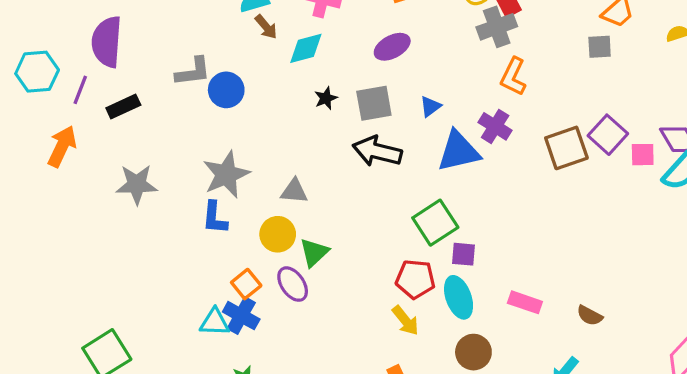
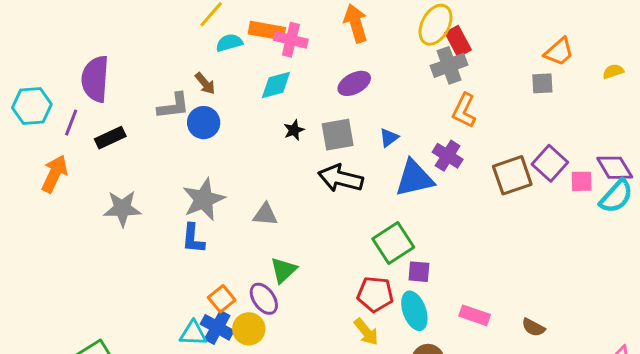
brown arrow: (266, 27) -> (205, 83), moved
yellow circle: (278, 234) -> (249, 329), moved

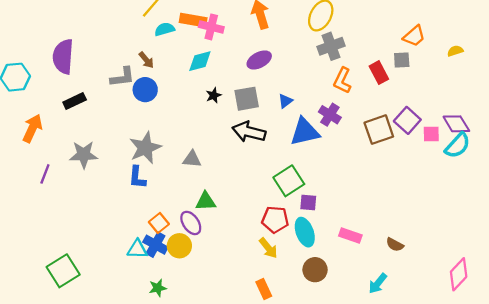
red rectangle: (458, 41) -> (379, 73), moved
purple line: (71, 123) -> (45, 174), moved
green triangle: (283, 270) -> (206, 201), turned 40

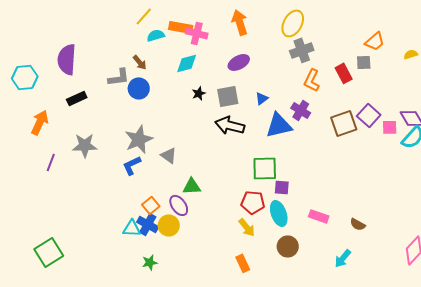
gray triangle: (192, 159) -> (169, 155), moved, turned 30
blue L-shape: (137, 177) -> (132, 165), turned 60
green square: (289, 181) -> (265, 168), turned 32
green square: (63, 271) -> (49, 252), moved

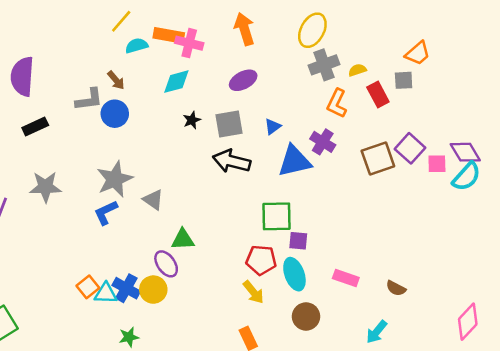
yellow semicircle: (411, 54) -> (357, 70), moved
orange square: (151, 205) -> (88, 287), moved

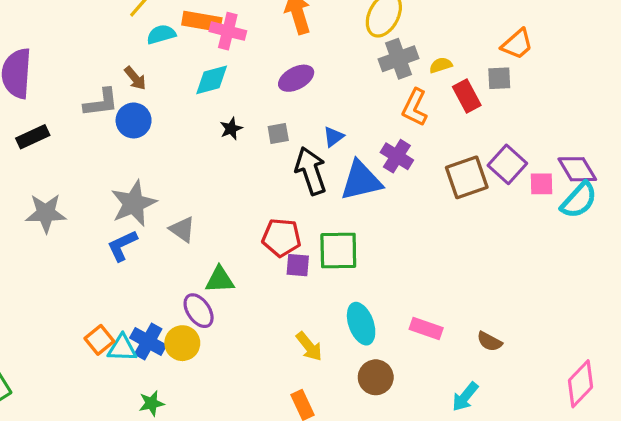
gray square: (229, 124) -> (278, 133), size x0.6
black arrow: (232, 161) -> (311, 171), moved, turned 57
purple square: (298, 241) -> (298, 265), moved
red pentagon: (261, 260) -> (281, 237), moved

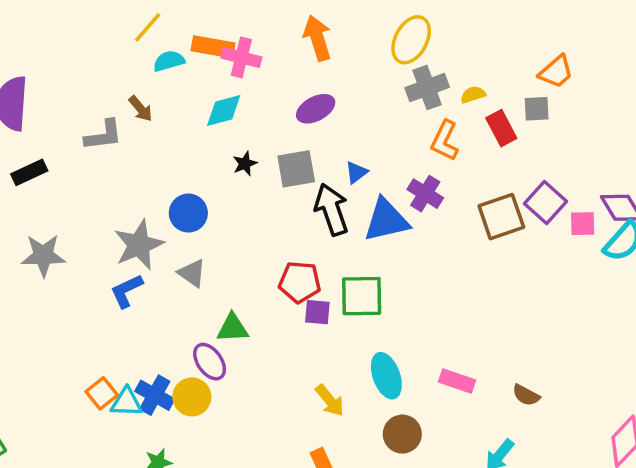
blue circle: (134, 120) -> (188, 213), moved
gray square: (278, 133) -> (296, 169), size x1.6

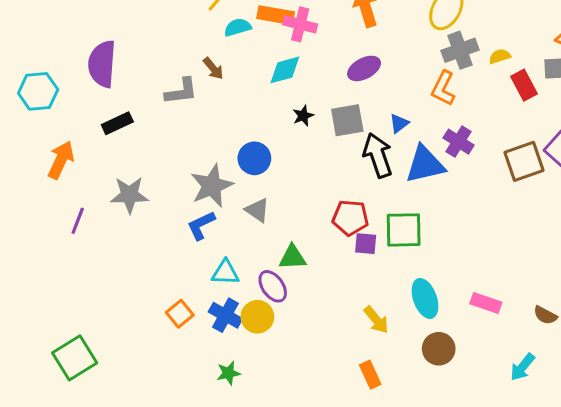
orange L-shape: (445, 141) -> (443, 88), moved
cyan triangle: (126, 402) -> (225, 273), moved

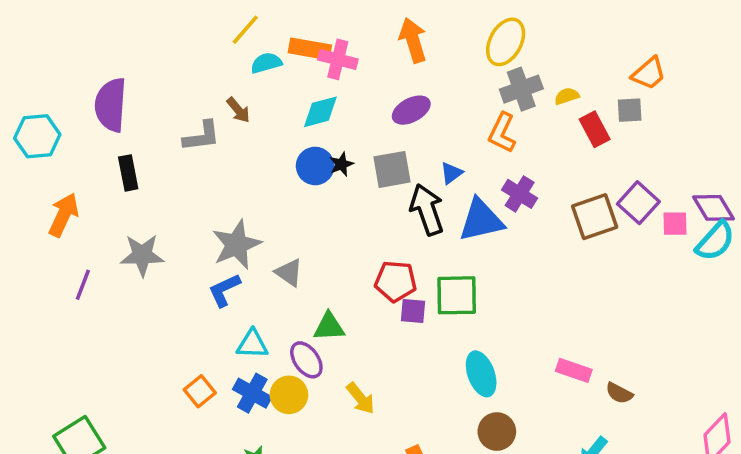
black rectangle: (117, 123) -> (128, 173), turned -76
blue circle: (254, 158) -> (315, 166), moved
pink rectangle: (486, 303) -> (574, 370), moved
yellow arrow: (376, 320) -> (361, 398), moved

